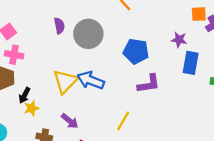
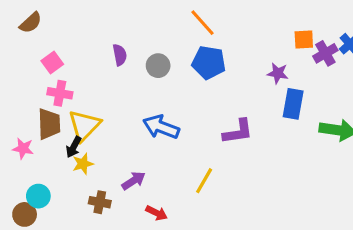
gray circle: (88, 34) -> (158, 66), size x0.6
blue pentagon: (136, 51) -> (209, 63), moved
yellow triangle: (65, 81) -> (84, 125), moved
purple arrow: (70, 121) -> (134, 181), turned -72

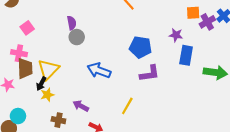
blue pentagon: (209, 63) -> (140, 47), moved
gray circle: (158, 66) -> (77, 37), moved
pink cross: (60, 93) -> (19, 53), moved
purple arrow: (134, 181) -> (81, 106), turned -119

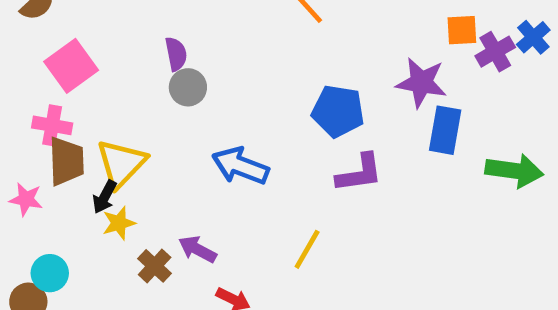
pink square: (27, 28) -> (71, 66), size x1.5
purple star: (176, 35) -> (421, 83), size x1.5
brown cross: (58, 120) -> (155, 266), moved, turned 32

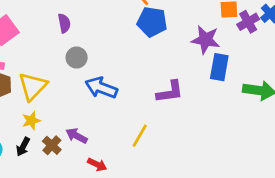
gray circle: (188, 87) -> (77, 58), moved
blue pentagon: (338, 111) -> (152, 22), moved
black arrow: (105, 197) -> (23, 147), moved

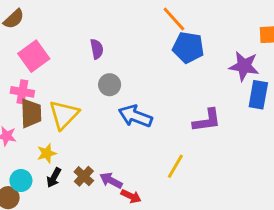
yellow star: (31, 121) -> (47, 153), moved
purple arrow: (77, 136) -> (111, 180), moved

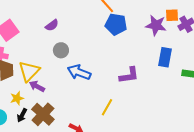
purple semicircle: (97, 49) -> (52, 25), turned 64
purple star: (244, 66) -> (156, 25), moved
brown cross: (84, 176) -> (43, 114), size x1.6
purple arrow: (111, 180) -> (37, 86), moved

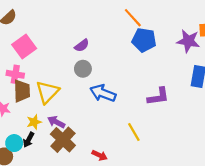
purple semicircle: (52, 25) -> (82, 45), moved
purple arrow: (37, 86) -> (56, 122), moved
yellow line: (107, 107) -> (134, 132), turned -60
black arrow: (22, 115) -> (29, 140), moved

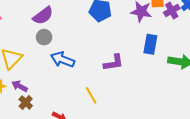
purple semicircle: (82, 45) -> (43, 16), size x1.5
brown cross: (63, 140) -> (26, 102), size x0.6

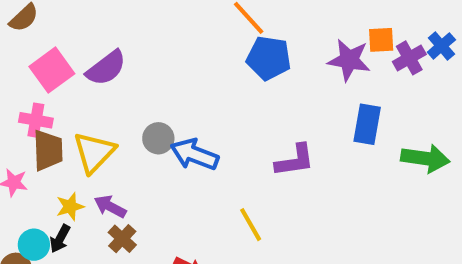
purple semicircle: (43, 16) -> (106, 68), moved
gray circle: (44, 37) -> (158, 138), moved

